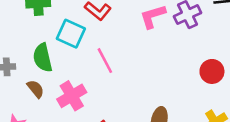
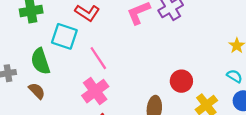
red circle: (212, 71) -> (181, 81), moved
pink cross: (72, 96) -> (95, 91), moved

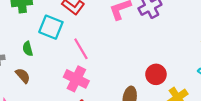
green semicircle: (40, 61) -> (28, 49), size x0.6
pink cross: (95, 91) -> (76, 79), turned -30

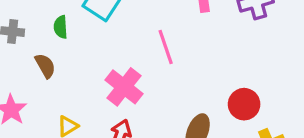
pink line: (81, 49) -> (166, 47), moved

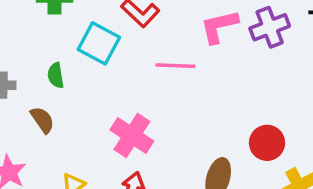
pink line: (166, 47) -> (175, 66), moved, turned -64

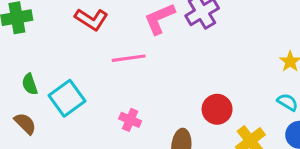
cyan square: (99, 43) -> (67, 98), moved, turned 36
pink cross: (132, 136) -> (130, 120), moved, size x0.6

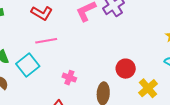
pink line: (129, 58) -> (46, 41), moved

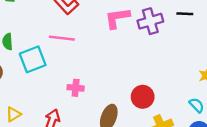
pink cross: (69, 78) -> (76, 88), turned -32

